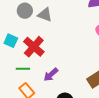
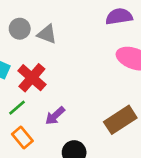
green line: (23, 69) -> (17, 108), turned -40

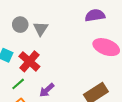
gray triangle: (47, 34) -> (41, 29), turned 42

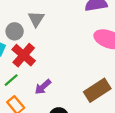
gray circle: (20, 25) -> (15, 31), moved

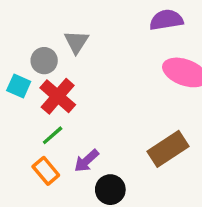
green line: (11, 80) -> (53, 135), moved
purple arrow: (43, 87) -> (87, 161), moved

